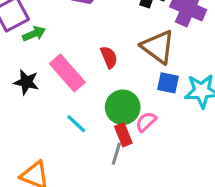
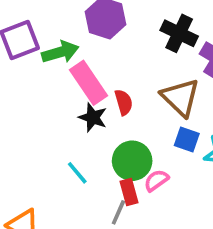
green arrow: (34, 34) -> (60, 52), moved, size x1.4
pink rectangle: (67, 73) -> (88, 83), moved
black star: (26, 82) -> (93, 117), moved

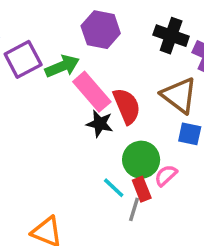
red semicircle: (124, 102) -> (127, 106), size x1.5
cyan line: (77, 173) -> (114, 188), moved

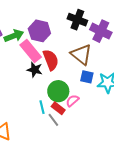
purple hexagon: (101, 30) -> (39, 31), moved
cyan line: (114, 188) -> (42, 107), turned 32
red rectangle: (142, 189) -> (58, 108), turned -32
gray line: (134, 209) -> (53, 120), turned -56

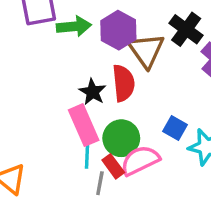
pink rectangle: (31, 51) -> (84, 125), moved
brown triangle: (81, 54) -> (146, 50), moved
pink semicircle: (72, 101) -> (140, 160), size x1.6
gray line: (53, 120) -> (100, 183), turned 32

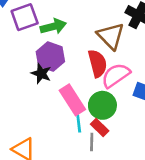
purple hexagon: (118, 30) -> (50, 57), moved
black star: (93, 92) -> (41, 73), moved
pink semicircle: (140, 160) -> (116, 75), moved

